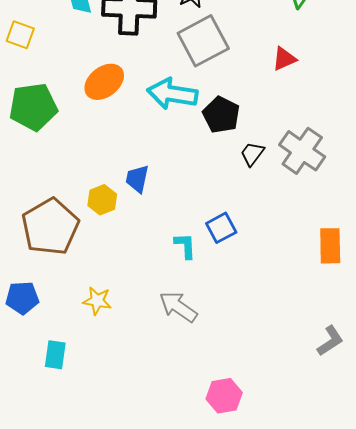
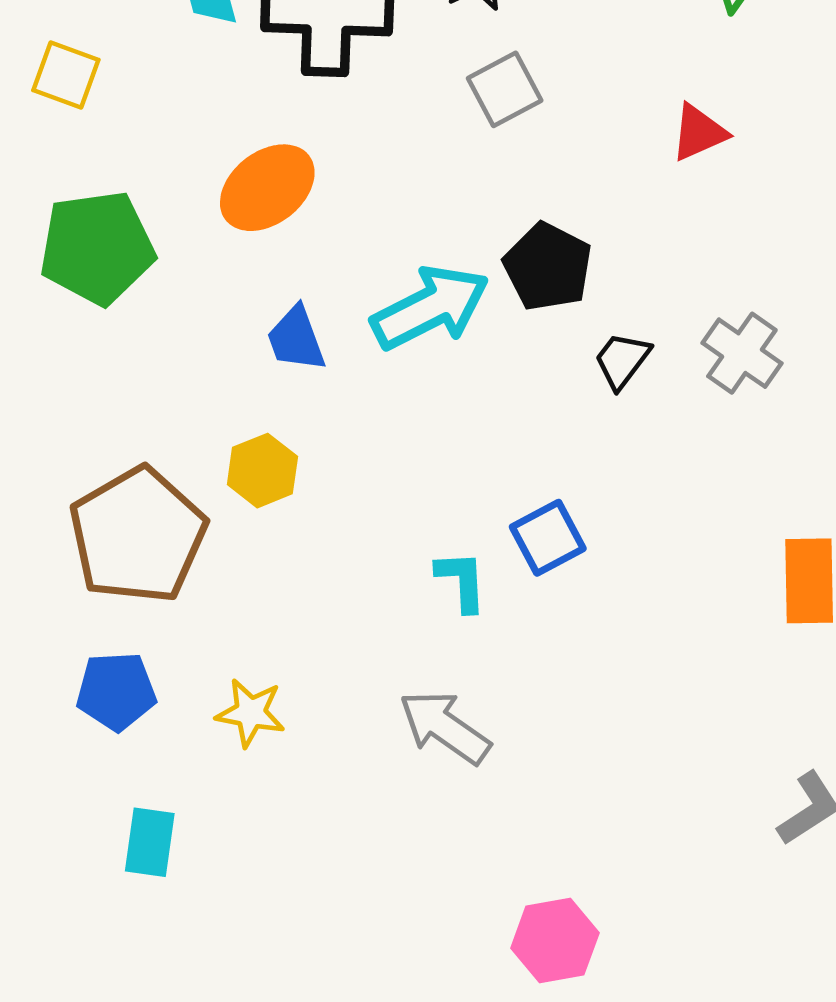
gray square: (203, 41) -> (505, 89), size x0.6
cyan arrow: (172, 94) -> (430, 308), moved, turned 144
gray cross: (302, 151) -> (742, 353), size x0.7
blue trapezoid: (137, 179) -> (296, 339), moved, turned -32
blue pentagon: (22, 298) -> (116, 691), moved

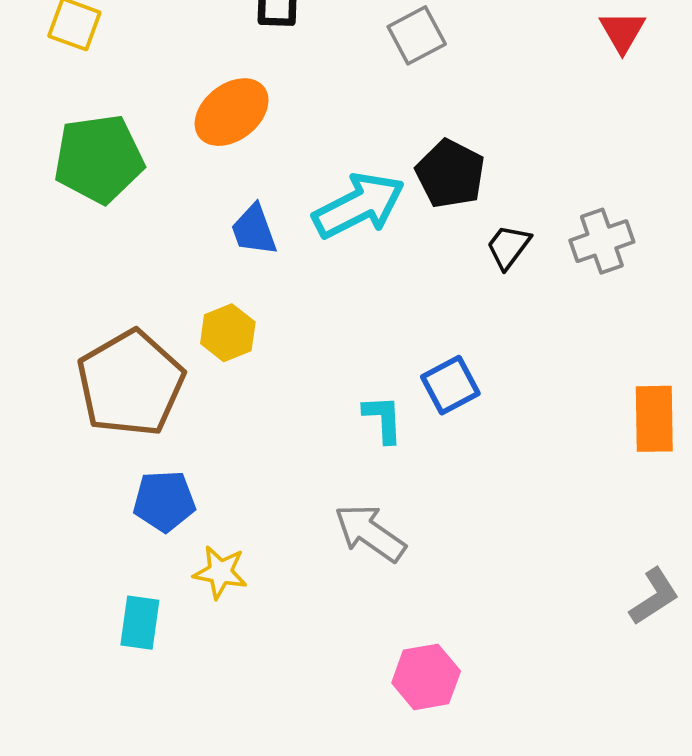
red triangle: (699, 133) -> (622, 32), moved, turned -36
gray cross: (742, 353) -> (602, 241), turned 36
blue pentagon: (116, 691) -> (164, 501), moved
yellow star: (250, 713) -> (220, 572), moved
pink hexagon: (555, 941) -> (426, 677), moved

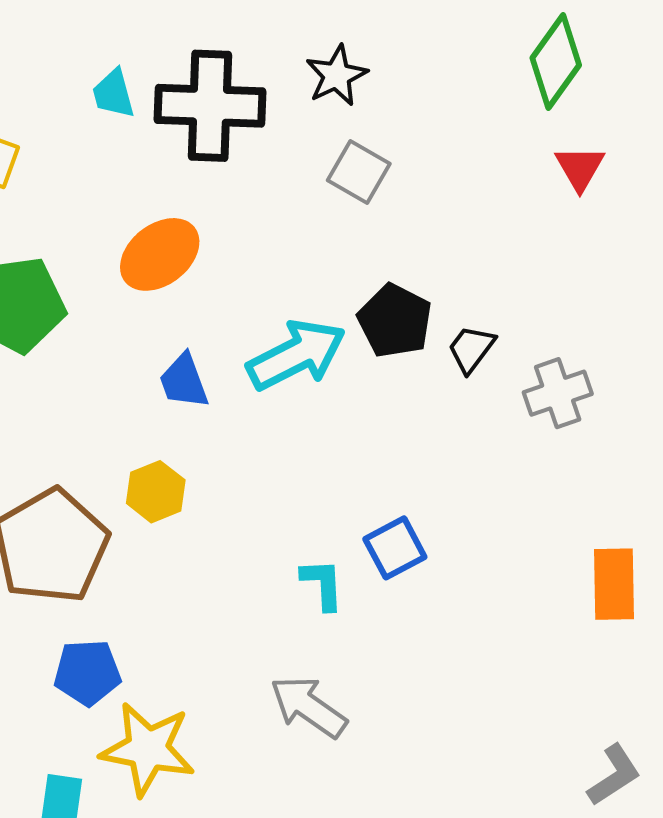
gray square: (417, 35) -> (359, 172), turned -32
black trapezoid: (508, 247) -> (471, 349), moved
yellow star: (220, 572) -> (148, 749), size x1.6

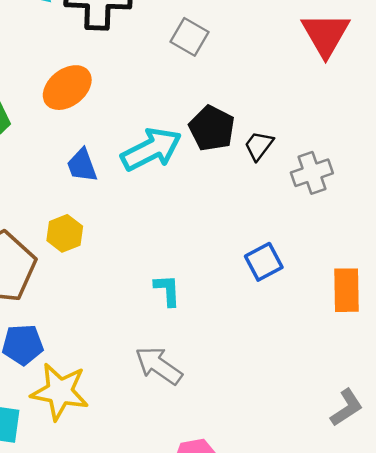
red triangle: (580, 168) -> (326, 34), size x1.6
blue square: (395, 548) -> (264, 262), moved

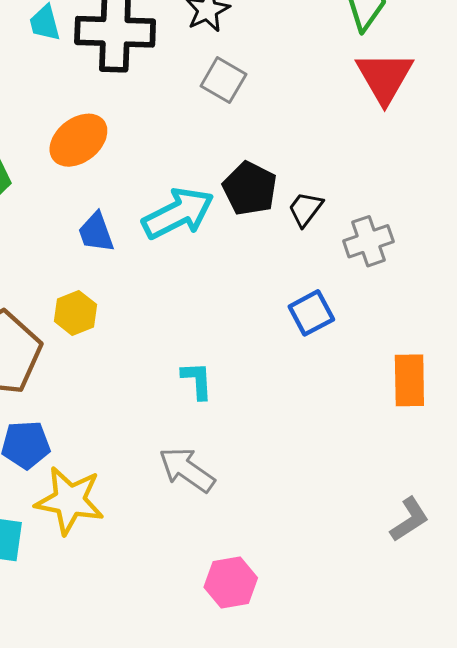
blue square: (264, 262) -> (311, 313), moved

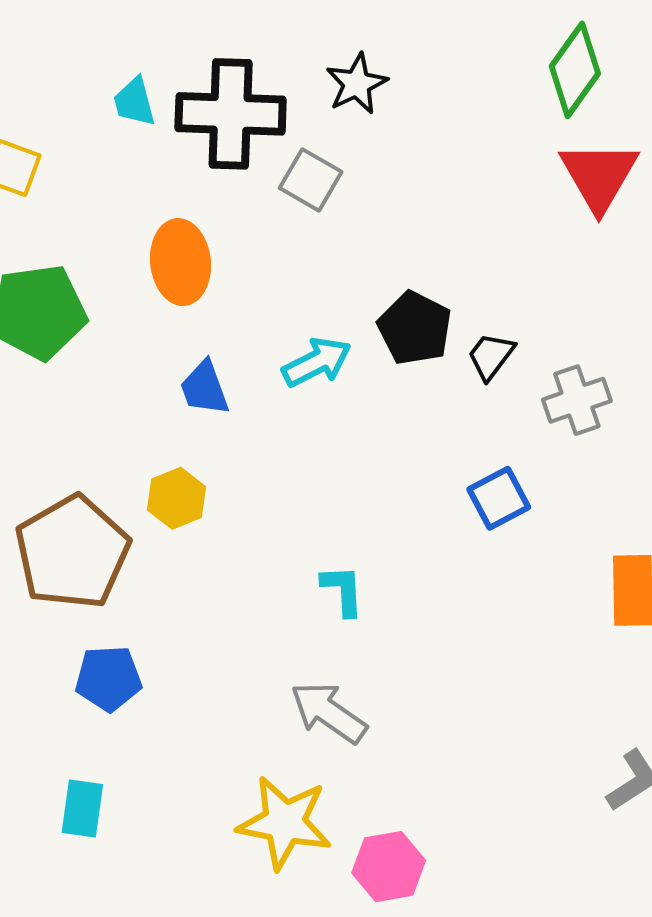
gray square: (223, 80) -> (311, 180), moved
orange ellipse: (78, 140) -> (181, 262), turned -58
cyan arrow: (178, 213) -> (317, 362), size x0.7
yellow star: (70, 500) -> (285, 823), moved

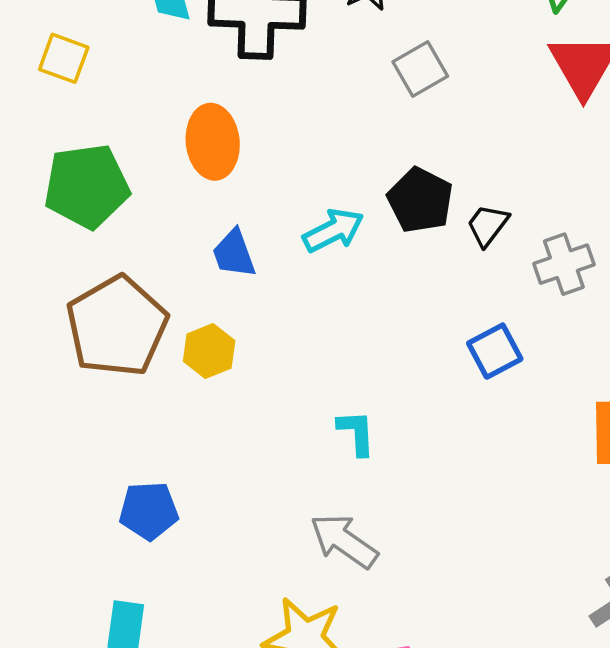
gray square: (311, 180) -> (420, 69), moved, turned 30
brown pentagon: (72, 552) -> (117, 326), moved

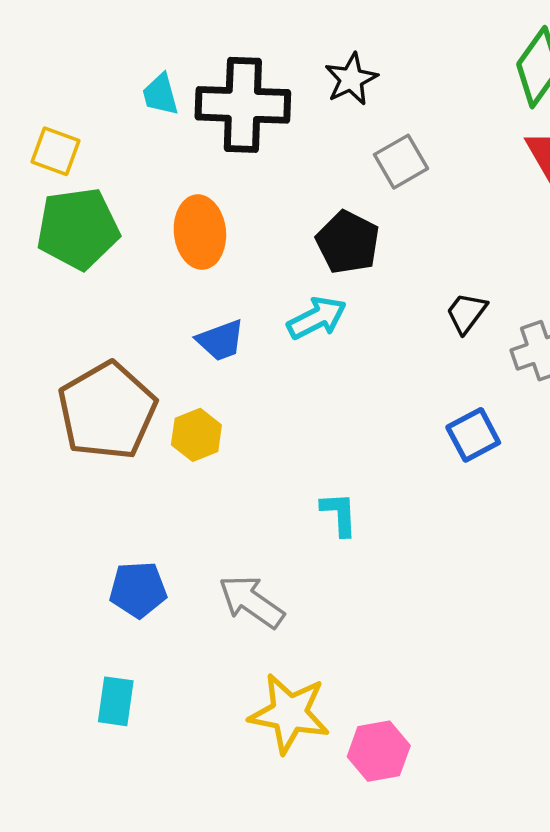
green pentagon: (87, 186) -> (78, 229), moved
black pentagon: (420, 200) -> (348, 242), moved
blue trapezoid: (234, 253) -> (221, 340), turned -90
gray arrow: (344, 541) -> (251, 602), moved

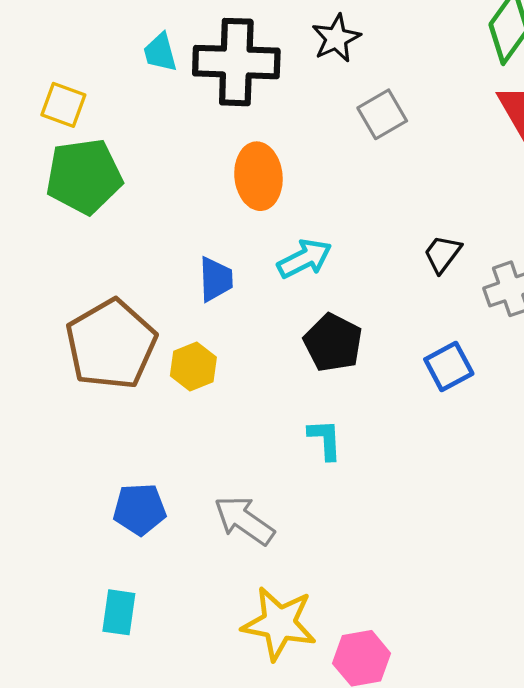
orange ellipse: (200, 232) -> (258, 176), moved
black pentagon: (348, 242) -> (333, 343), moved
blue trapezoid: (221, 340) -> (216, 279), turned -72

